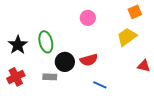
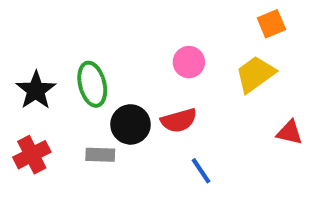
pink circle: (88, 18) -> (189, 62), moved
blue line: (100, 85) -> (201, 171), turned 32

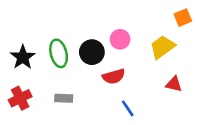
orange square: (271, 24) -> (183, 18), moved
black circle: (130, 124) -> (92, 52), moved
red triangle: (290, 133) -> (174, 84), moved

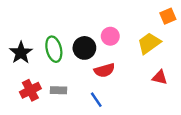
red cross: (20, 98) -> (30, 90), moved
blue line: (128, 108) -> (96, 100), moved

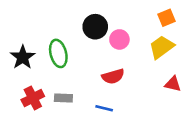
orange square: (168, 16) -> (167, 18), moved
black circle: (84, 48) -> (95, 27), moved
blue line: (96, 100) -> (104, 108), turned -42

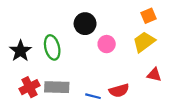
pink circle: (119, 39) -> (107, 44), moved
red semicircle: (113, 76) -> (119, 91), moved
gray rectangle: (63, 98) -> (57, 87), size x1.5

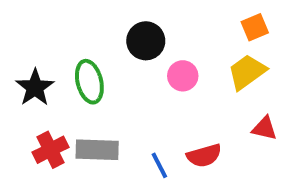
blue line: (93, 96) -> (159, 165), turned 49

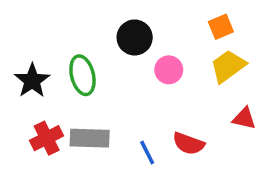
orange square: (255, 27) -> (221, 27), moved
red semicircle: (204, 156) -> (189, 144), turned 36

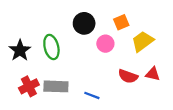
orange square: (221, 27) -> (121, 22), moved
red semicircle: (189, 144) -> (128, 76), moved
blue line: (147, 153) -> (92, 95), turned -42

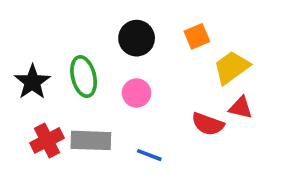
pink circle: (105, 44) -> (137, 93), moved
red triangle: (153, 74) -> (241, 108), moved

